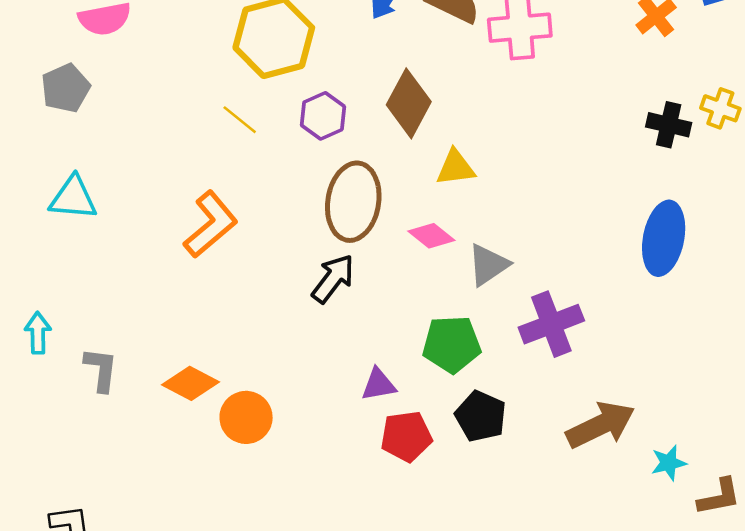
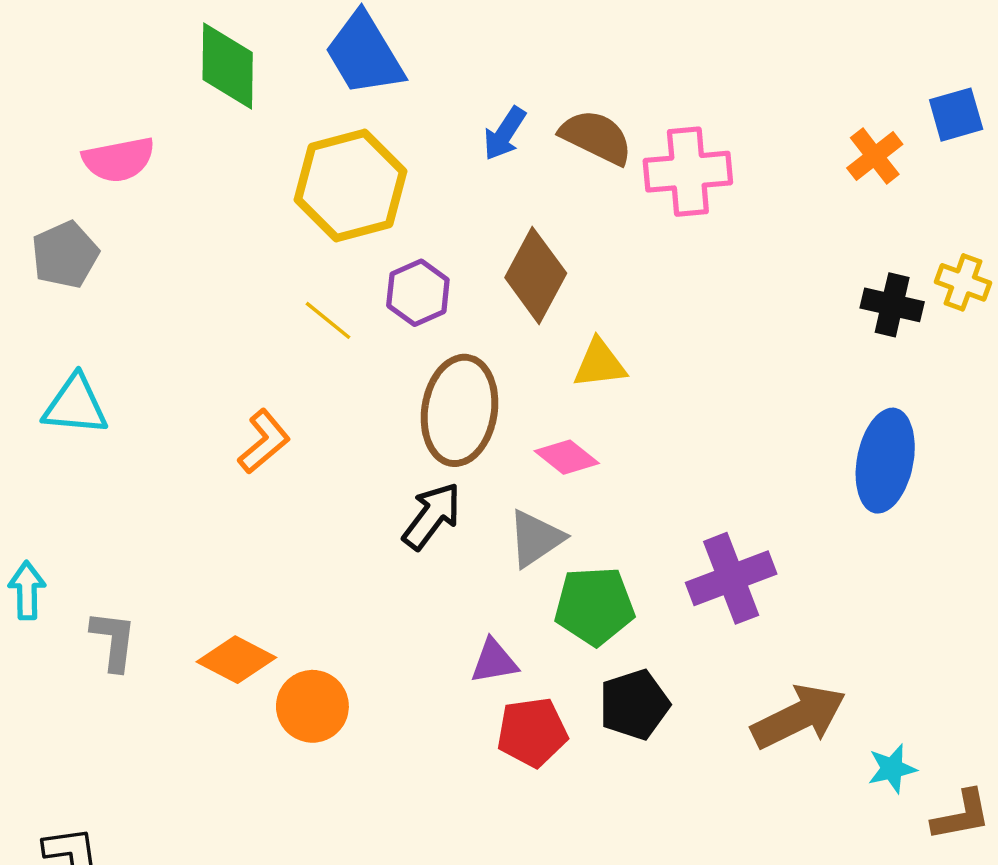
yellow line: (240, 120) -> (328, 320), moved
orange L-shape: (211, 224) -> (264, 442), size x0.7
gray triangle: (488, 265) -> (536, 538), moved
black pentagon: (481, 416) -> (634, 705), turned 30

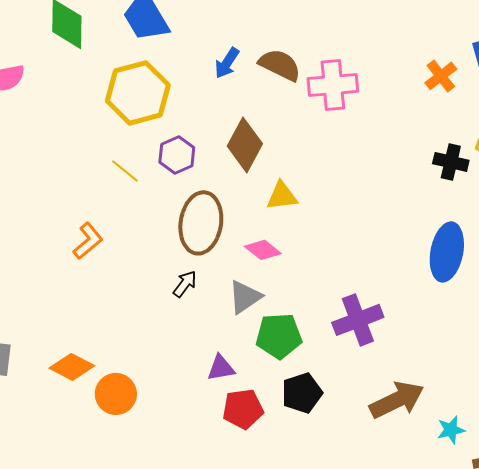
black arrow: (432, 516) -> (185, 284), size x0.7

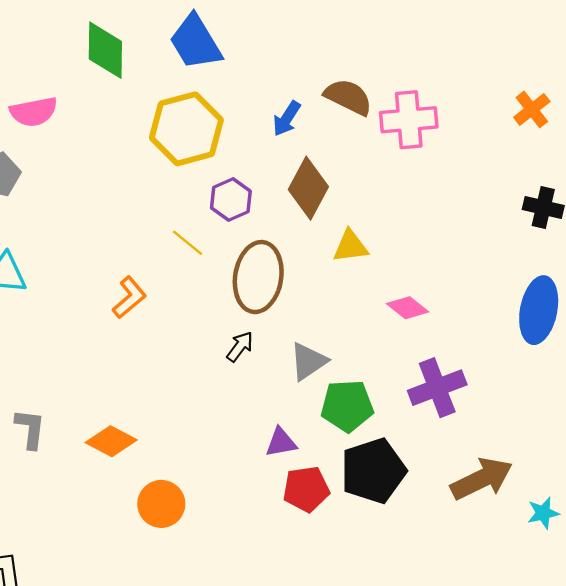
blue arrow: (227, 63) -> (287, 119), moved
yellow line: (125, 171) -> (188, 243), moved
pink diamond: (263, 250) -> (408, 308), moved
black pentagon: (302, 393) -> (373, 471), size x1.4
orange circle: (116, 394) -> (161, 504), moved

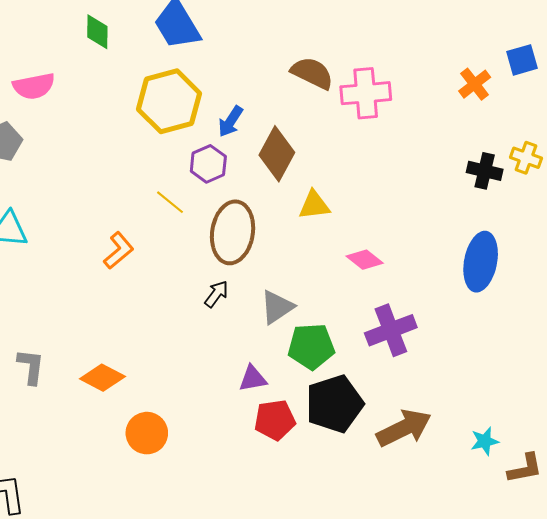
green diamond: (105, 50) -> (97, 32), size x0.7
blue arrow: (287, 119) -> (231, 121), moved
brown arrow: (482, 479) -> (404, 428), moved

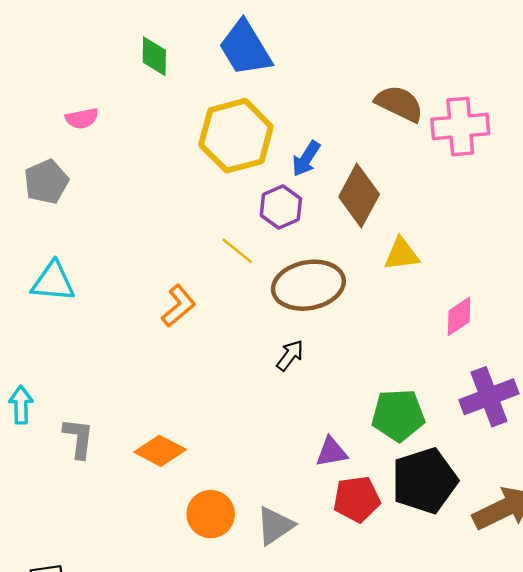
pink semicircle: (34, 86) -> (82, 118), size x0.7
brown ellipse: (233, 232) -> (308, 285), turned 70
pink diamond: (365, 260) -> (459, 316), turned -72
gray triangle: (277, 307) -> (275, 526), moved

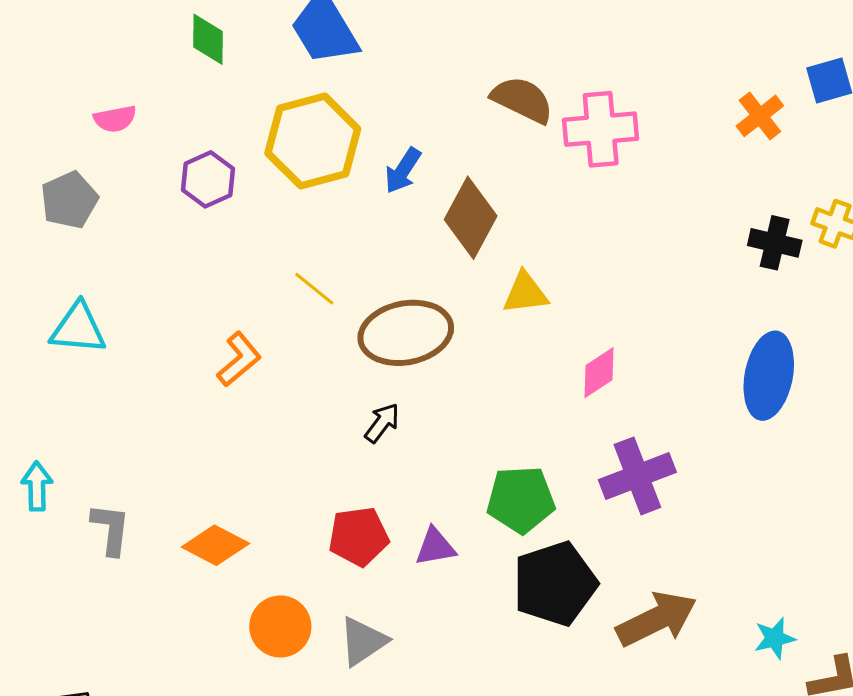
purple hexagon: (281, 207) -> (208, 179), moved
red pentagon: (357, 499) -> (359, 536), moved

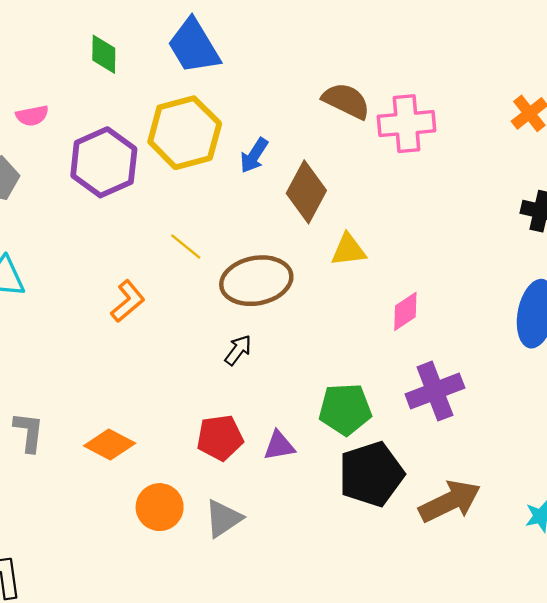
purple hexagon: (208, 179) -> (104, 162), size x1.6

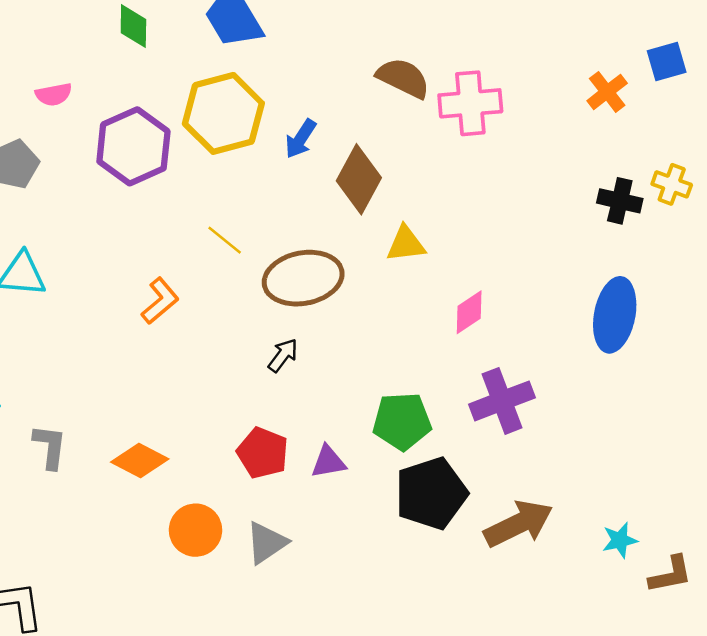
red pentagon: (220, 438) -> (263, 453), turned 30

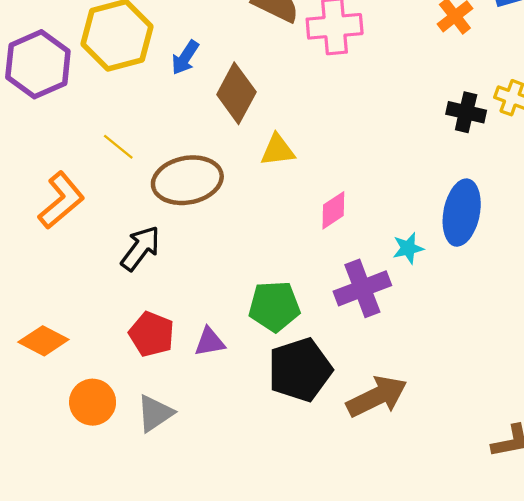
orange L-shape: (160, 301) -> (61, 200), size x1.4
black arrow: (283, 355) -> (140, 248), moved, size x1.5
cyan star: (620, 540) -> (408, 248), moved

